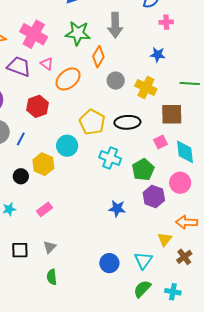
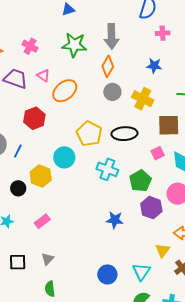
pink cross: (34, 34) -> (30, 46), size x0.6
orange diamond: (98, 57) -> (108, 66), moved

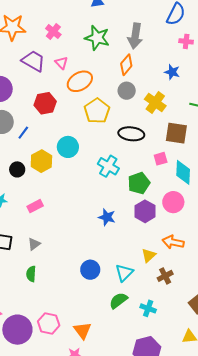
yellow pentagon: (89, 134) -> (97, 111), moved

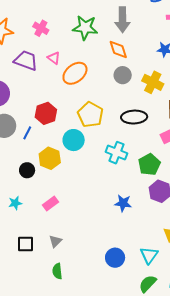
orange diamond: (126, 65) -> (118, 49), turned -50
red hexagon: (45, 103) -> (46, 113), moved
yellow pentagon: (97, 111) -> (90, 115), moved

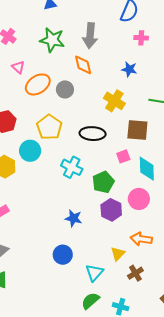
gray circle: (123, 75) -> (65, 89), moved
blue circle: (115, 258) -> (63, 255), moved

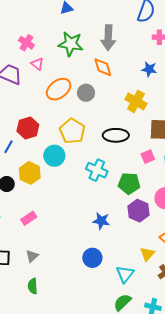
pink triangle: (18, 67) -> (37, 64), moved
green pentagon: (103, 182) -> (129, 183), turned 30

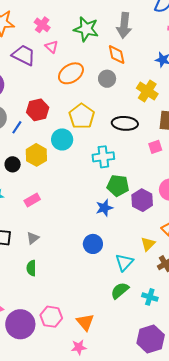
gray circle: (86, 93) -> (107, 79), moved
cyan cross: (97, 170) -> (103, 157), turned -35
green pentagon: (129, 183) -> (118, 186), moved
blue star: (101, 221) -> (104, 208), turned -30

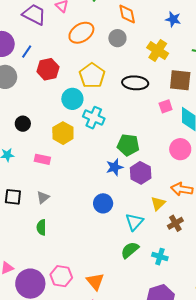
blue line: (17, 127) -> (27, 52), moved
yellow hexagon: (36, 155) -> (63, 133), moved
cyan cross: (103, 157) -> (94, 118), moved, turned 30
pink rectangle: (32, 200) -> (42, 159), turned 42
purple hexagon: (142, 200) -> (141, 173), moved

